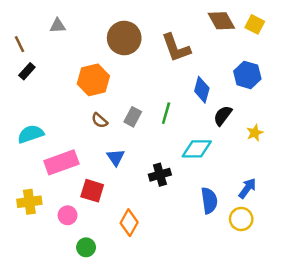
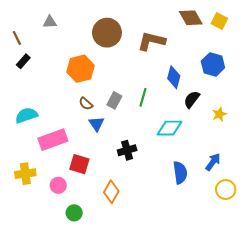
brown L-shape: (176, 48) -> (151, 41), turned 124
blue triangle: (116, 157) -> (96, 124), moved
black cross: (160, 175) -> (127, 150), moved
yellow circle: (241, 219) -> (226, 190), moved

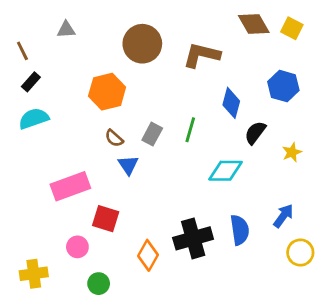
cyan semicircle: (26, 115) -> (34, 118), moved
black cross: (127, 150) -> (193, 238), moved, size x1.5
yellow cross: (25, 174) -> (34, 274), moved

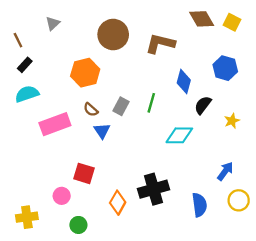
gray triangle: (66, 30) -> (53, 23), turned -40
pink rectangle: (70, 186) -> (55, 124), moved
blue semicircle: (240, 230) -> (199, 205), moved

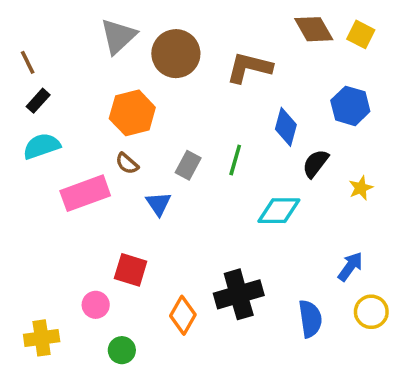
gray triangle: (53, 23) -> (118, 36), moved, size x1.6
brown semicircle: (91, 110) -> (127, 164), moved

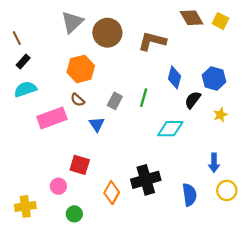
blue hexagon: (350, 106) -> (214, 79), moved
blue arrow: (350, 266) -> (214, 163), turned 144

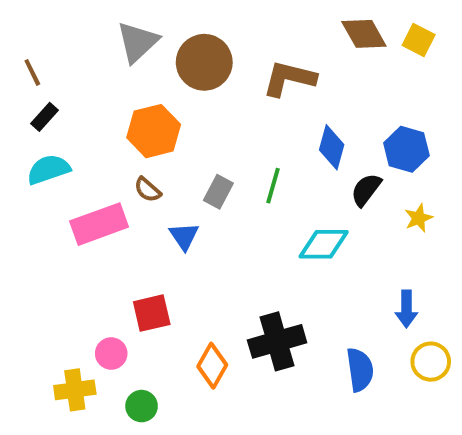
red square: (80, 165) -> (152, 313), turned -30
yellow cross: (25, 206) -> (75, 390), moved

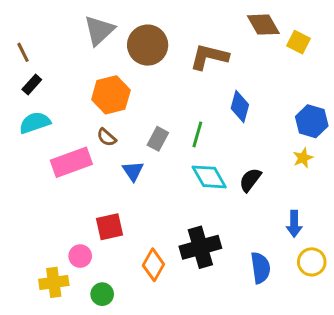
yellow square: (419, 40) -> (299, 42), moved
blue hexagon: (406, 149) -> (312, 121), moved
black semicircle: (366, 190) -> (250, 180), moved
cyan diamond: (324, 244) -> (209, 177), moved, turned 60

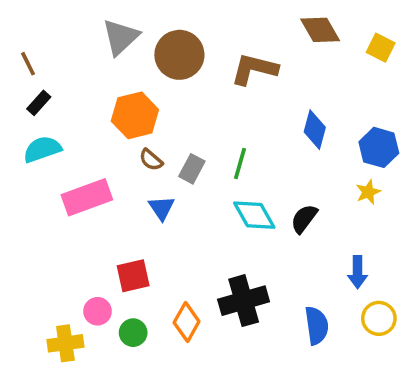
yellow square: (299, 42) -> (381, 48), moved
blue diamond: (240, 107) -> (315, 130), moved
brown semicircle: (107, 137) -> (151, 160), moved
green circle: (102, 294) -> (133, 333), moved

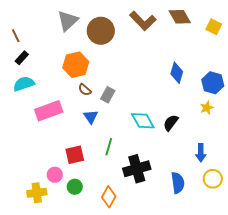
brown L-shape: (254, 69) -> (143, 21), moved, turned -148
green line: (240, 163) -> (109, 147), moved
orange diamond: (187, 322) -> (109, 197), moved

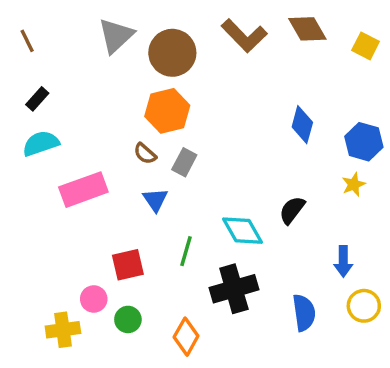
brown line: (16, 36) -> (27, 41), moved
orange hexagon: (76, 65) -> (167, 111), moved
cyan diamond: (143, 121) -> (242, 231), moved

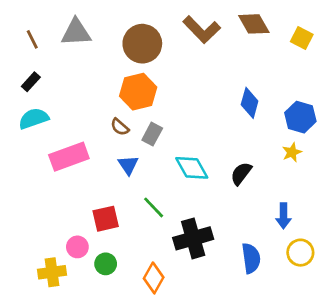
gray triangle: (116, 36) -> (76, 32), moved, turned 40
brown line: (27, 41) -> (32, 39), moved
cyan diamond: (242, 231) -> (192, 168), moved
green line: (186, 251) -> (154, 207), turned -60

